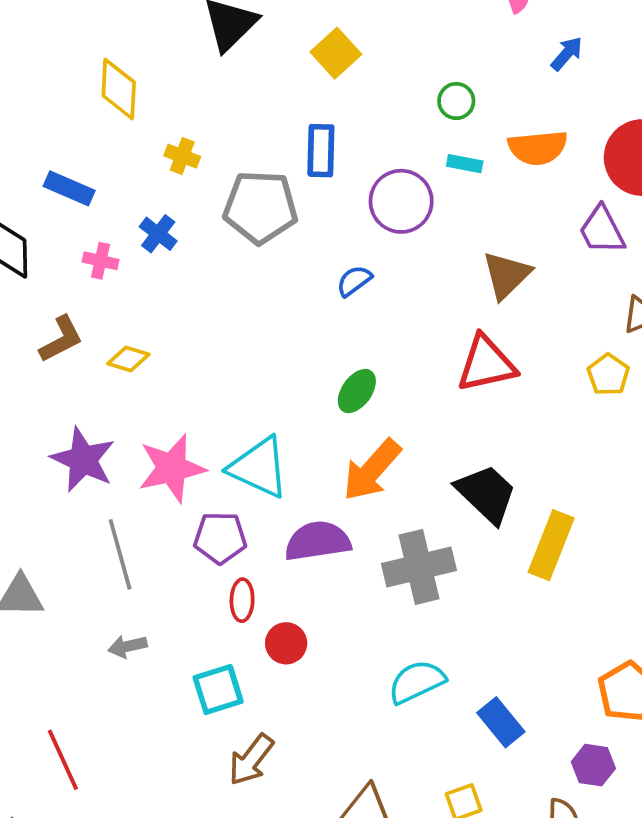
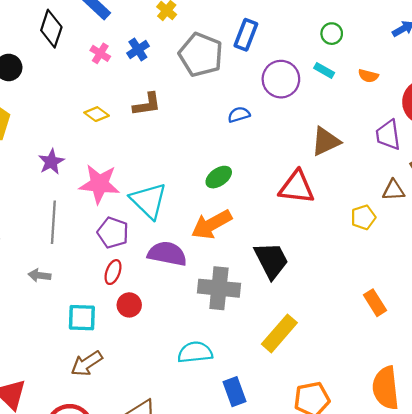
orange semicircle: (538, 148) -> (368, 76), size x0.6
brown L-shape: (61, 339) -> (147, 104), moved
purple star: (83, 460) -> (51, 162), size x0.7
yellow rectangle: (551, 545) -> (279, 333), moved

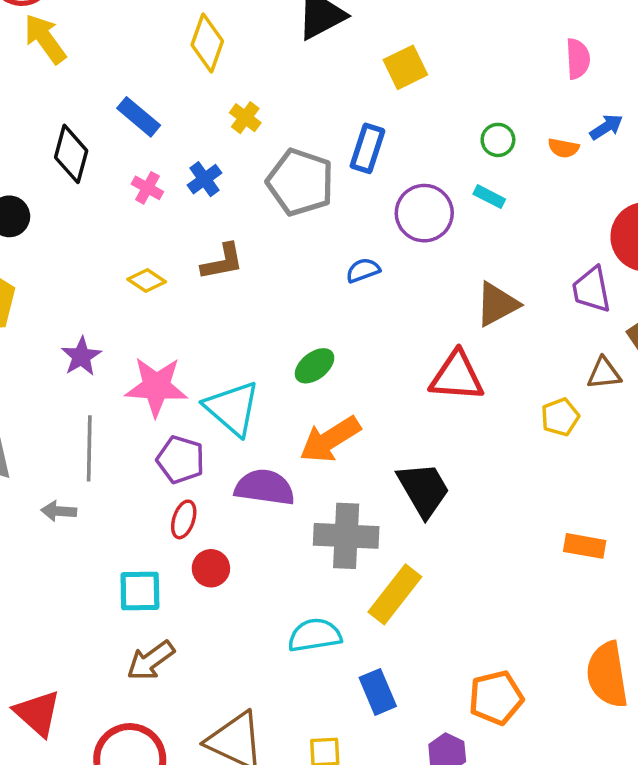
orange semicircle: (368, 76) -> (563, 148), moved
green ellipse: (219, 177) -> (315, 366), moved
gray arrow: (39, 275) -> (59, 511), moved
orange rectangle: (375, 303) -> (585, 546), turned -45
yellow rectangle: (279, 333) -> (395, 594), moved

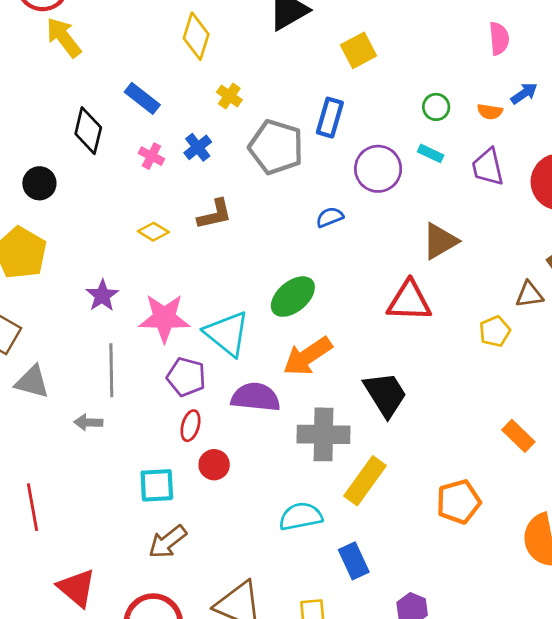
purple trapezoid: (592, 290) -> (488, 167), moved
green ellipse: (315, 366) -> (293, 297), size x1.4
orange rectangle: (585, 546) -> (518, 436), turned 36
orange pentagon: (496, 698) -> (459, 502), moved

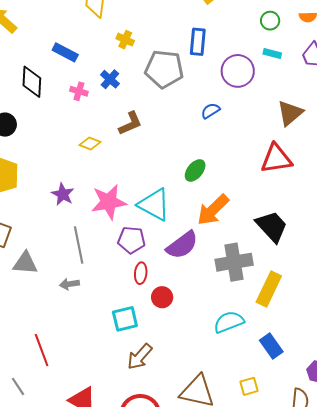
green ellipse: (293, 297) -> (195, 170), size x0.7
purple semicircle: (256, 397) -> (182, 245), turned 148

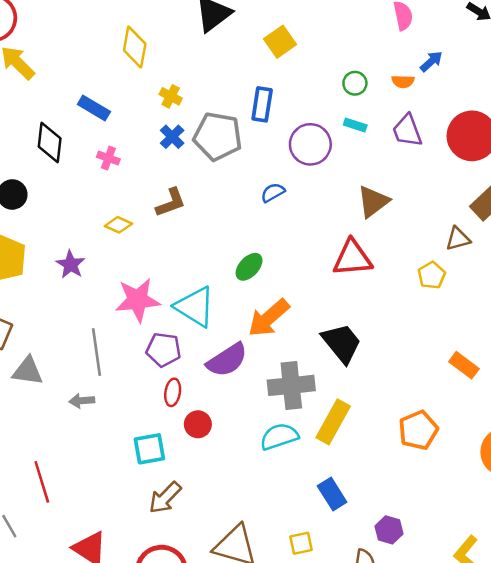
blue cross: (110, 79) -> (172, 137), moved
purple star: (63, 194) -> (71, 264), moved
cyan semicircle: (229, 322) -> (279, 437), moved

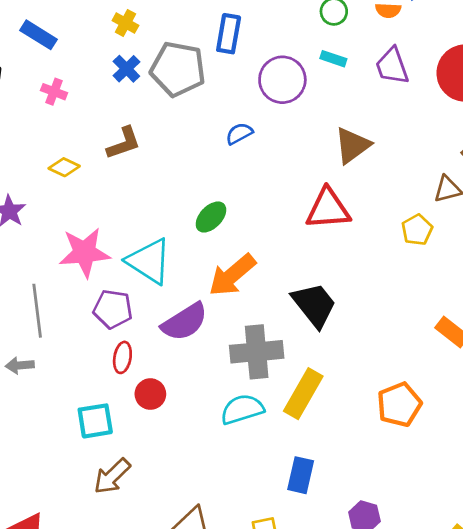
blue rectangle: (332, 494) -> (301, 475), turned 44

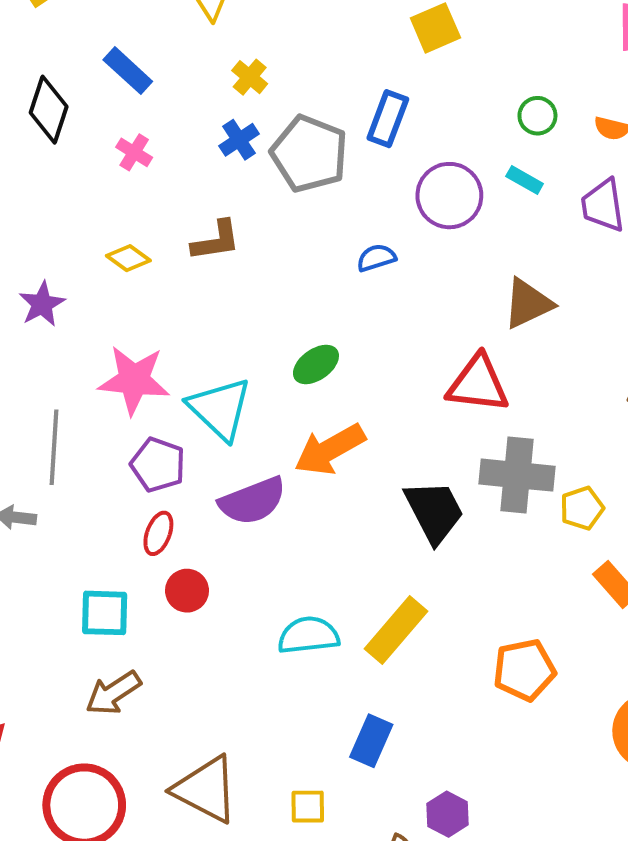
yellow pentagon: (417, 230) -> (582, 508), moved
gray cross: (257, 352) -> (517, 475), moved

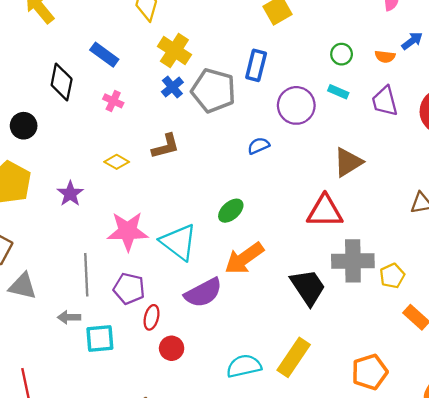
yellow cross: (250, 77) -> (174, 51), size x1.6
purple pentagon: (158, 465) -> (129, 289), moved
cyan square: (105, 613) -> (100, 339), moved

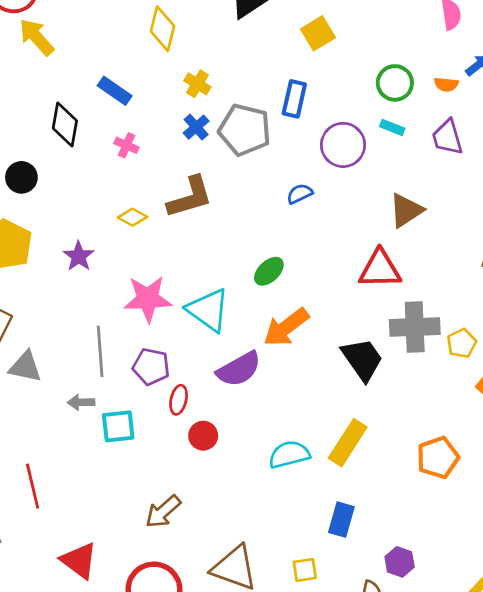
yellow cross: (174, 51) -> (197, 84), size x0.7
green circle: (342, 54) -> (395, 83), size x1.4
brown L-shape: (166, 146) -> (190, 197), size x1.4

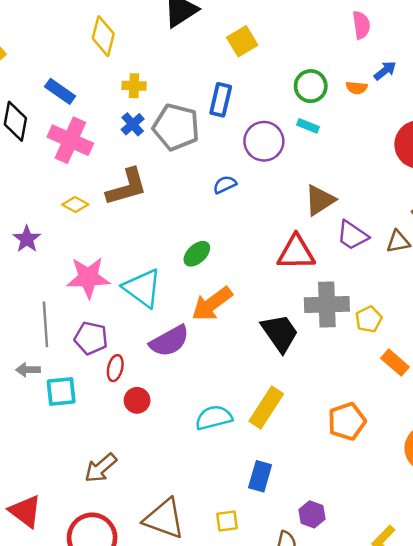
yellow cross: (197, 84) -> (134, 86), turned -30
purple trapezoid: (447, 137) -> (352, 235), moved, turned -40
pink cross: (127, 145) -> (70, 140), size x2.0

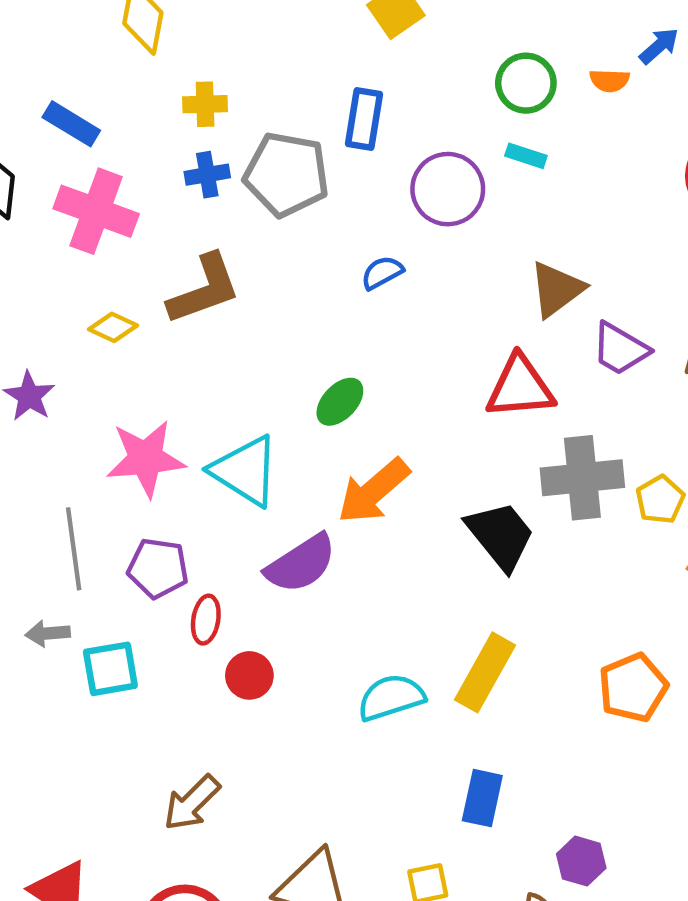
blue cross: (133, 124) -> (207, 175), turned 35

